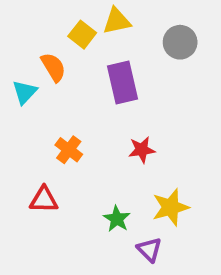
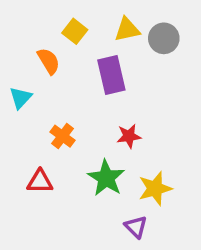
yellow triangle: (117, 21) -> (127, 30), moved
cyan triangle: (25, 92) -> (21, 98), moved
green star: (117, 219) -> (106, 178), moved, size x1.5

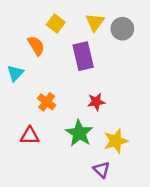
yellow triangle: (127, 30) -> (95, 22), turned -42

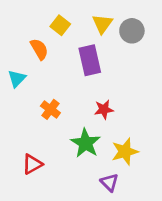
red triangle: (30, 136) -> (32, 164), moved, turned -30

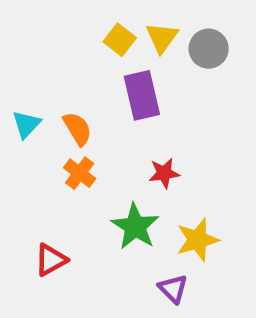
yellow square: (60, 25) -> (120, 40), moved
orange semicircle: (39, 49) -> (77, 129), moved

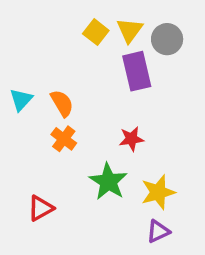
purple rectangle: (142, 95) -> (137, 71), moved
purple triangle: (173, 289) -> (158, 231), moved, turned 50

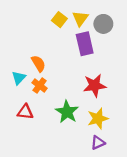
cyan triangle: (21, 100) -> (19, 78), moved
red star: (131, 139) -> (95, 85), moved, size x1.5
red triangle: (41, 208) -> (25, 112), moved, turned 35

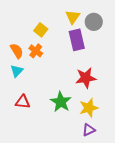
yellow square: (59, 20) -> (41, 30), moved
orange semicircle: (38, 64) -> (17, 51), moved
orange cross: (40, 85) -> (36, 51), moved

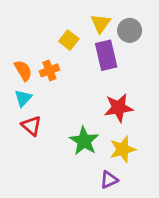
yellow square: (41, 30) -> (69, 40), moved
orange cross: (36, 51) -> (49, 70), turned 32
red triangle: (23, 102) -> (31, 126), moved, turned 35
purple triangle: (89, 130) -> (109, 180), moved

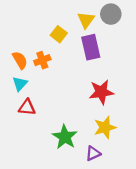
gray circle: (130, 30) -> (111, 14), moved
red triangle: (31, 126) -> (27, 107), turned -36
green star: (84, 141) -> (65, 137), moved

